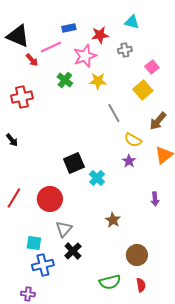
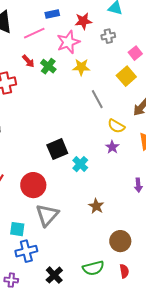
red arrow: (32, 60) -> (28, 61), moved
gray triangle: (64, 229) -> (47, 215), size x1.4
black cross: (73, 251) -> (54, 275), moved

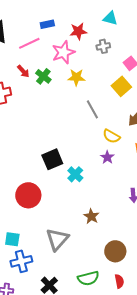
gray triangle: (47, 215) -> (57, 239), moved

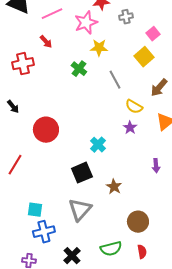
green cross: (43, 76) -> (79, 69), moved
black square: (52, 159) -> (82, 173), moved
red circle: (28, 195) -> (46, 130), moved

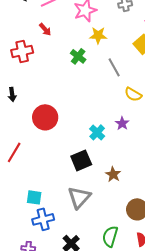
black arrow: (13, 107) -> (12, 94), turned 32
purple star: (130, 128) -> (122, 123), moved
green semicircle: (111, 249) -> (110, 236), turned 120

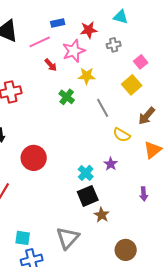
red arrow: (45, 29) -> (51, 65), moved
black square: (81, 160) -> (88, 196), moved

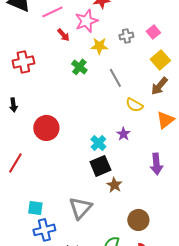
gray cross: (114, 45) -> (126, 36), moved
yellow square: (132, 85) -> (160, 60), moved
purple arrow: (144, 194) -> (156, 164), size x1.5

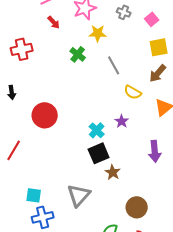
red arrow: (63, 35) -> (54, 22), moved
gray cross: (126, 36) -> (124, 12), moved, turned 32
yellow square: (160, 60) -> (159, 47), turned 30

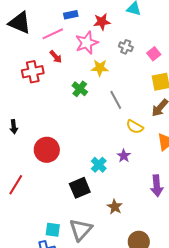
red cross: (22, 49) -> (33, 72), moved
black square: (99, 153) -> (80, 188), moved
cyan square: (34, 195) -> (53, 230), moved

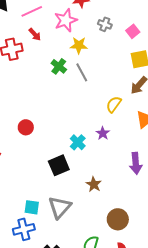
gray line: (116, 100) -> (82, 72), moved
yellow semicircle: (135, 127) -> (114, 104), turned 96
red circle: (47, 150) -> (26, 127), size x0.6

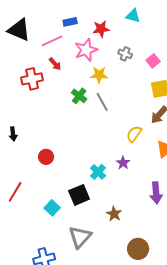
cyan square: (32, 207) -> (52, 208), moved, turned 35

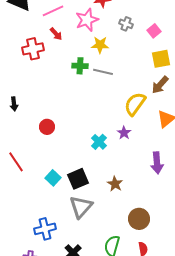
green cross: (79, 96) -> (80, 66), turned -35
gray line: (102, 102) -> (103, 72), turned -48
yellow semicircle: (134, 134) -> (135, 104), size x1.4
red line: (15, 192) -> (16, 162), turned -65
black square: (79, 195) -> (78, 179), moved

